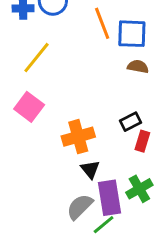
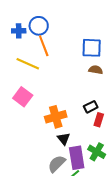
orange line: (102, 23) -> (44, 46), moved
yellow line: (36, 58) -> (28, 64), turned 75
green cross: (139, 189) -> (97, 152), turned -30

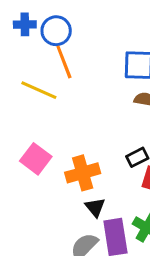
blue cross: (19, 31) -> (25, 24), moved
pink square: (23, 97) -> (36, 159), moved

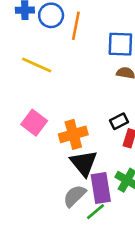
orange line: (64, 62) -> (76, 26), moved, turned 32
black triangle: (95, 207) -> (84, 163), size x1.6

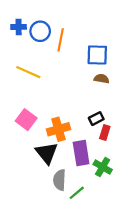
black triangle: (84, 163) -> (47, 153), moved
purple rectangle: (101, 188) -> (81, 153), moved
gray semicircle: (75, 196) -> (60, 180), turned -42

